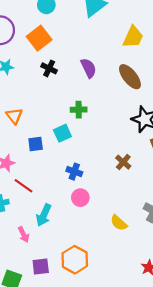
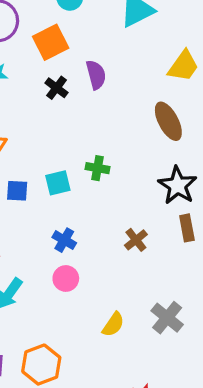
purple semicircle: (88, 68) -> (96, 75), moved
green cross: (79, 110) -> (97, 168), moved
yellow semicircle: (119, 223) -> (113, 324), turned -108

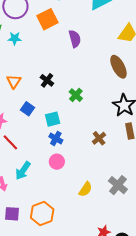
black cross: (56, 88) -> (47, 80), moved
green cross: (97, 168) -> (76, 95), turned 32
cyan square: (58, 183) -> (53, 119), moved
blue square: (17, 191) -> (27, 109), turned 32

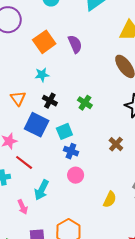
orange square: (47, 19) -> (44, 42), moved
cyan star: (15, 38) -> (42, 75), moved
black cross: (47, 80) -> (50, 101), moved
blue square: (27, 109) -> (37, 125), size x1.6

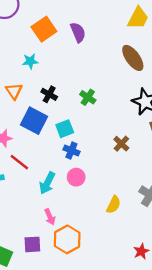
cyan star: (42, 75) -> (30, 61), moved
cyan arrow: (42, 190) -> (47, 183), moved
pink arrow: (23, 207) -> (50, 217), moved

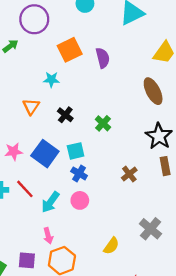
blue square: (34, 121) -> (45, 154), moved
red line: (19, 162) -> (25, 189), moved
yellow semicircle: (114, 205) -> (111, 246), moved

